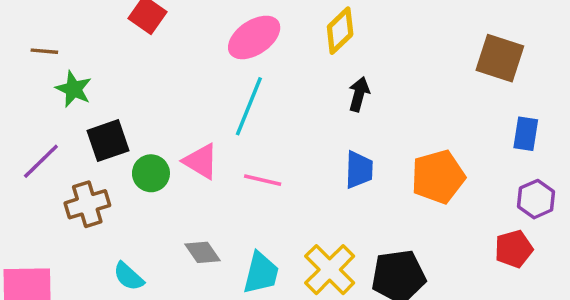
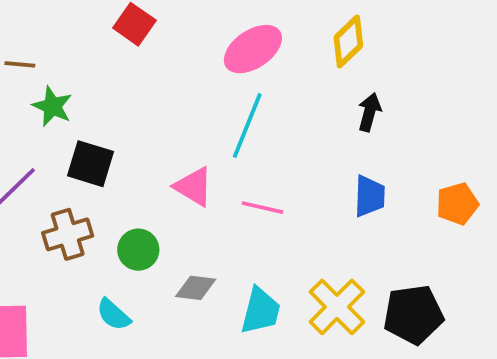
black square: (108, 141) -> (91, 164), turned 36
green circle: (151, 173) -> (138, 250), moved
orange pentagon: (438, 177) -> (457, 204), size x0.7
gray diamond: (203, 252) -> (196, 288), turned -48

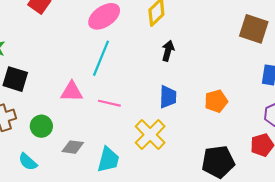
pink triangle: (194, 187) -> (72, 92), turned -30
yellow cross: (337, 307) -> (150, 135), moved
black pentagon: (413, 315) -> (218, 162), moved

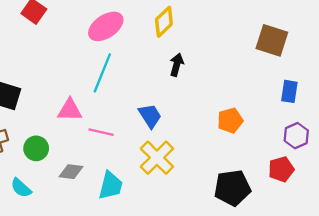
blue trapezoid: (168, 97) -> (150, 116), moved, turned -35
pink line: (109, 103) -> (101, 132), moved

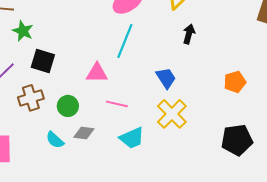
pink line: (101, 132) -> (117, 104), moved
gray diamond: (71, 172) -> (84, 133), moved
cyan trapezoid: (110, 186) -> (132, 138), turned 52

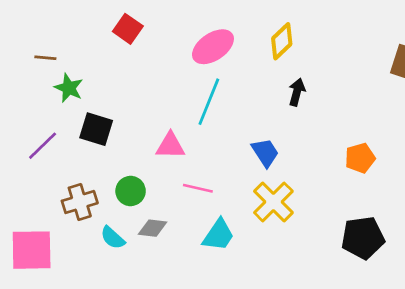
brown cross: (31, 98) -> (80, 202), moved
cyan trapezoid: (132, 138) -> (218, 235), turned -32

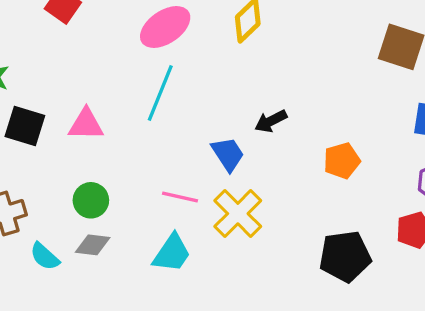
black arrow: (297, 92) -> (271, 121), moved, turned -132
pink triangle: (170, 146) -> (86, 124), moved
pink line: (198, 188) -> (180, 197), moved
green circle: (131, 191) -> (91, 200), moved

